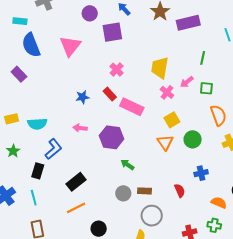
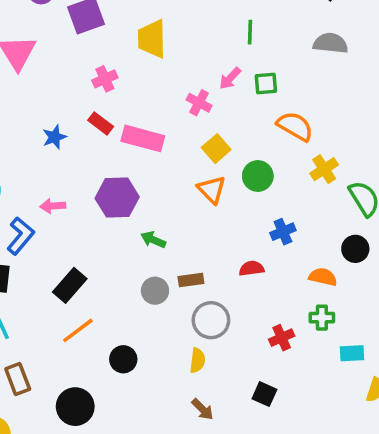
yellow trapezoid: (160, 68) -> (152, 39), moved
pink cross: (117, 70) -> (105, 79), turned 32
orange semicircle: (218, 115) -> (295, 126), turned -30
pink arrow: (80, 128) -> (53, 206), moved
red semicircle: (180, 191) -> (251, 268), turned -64

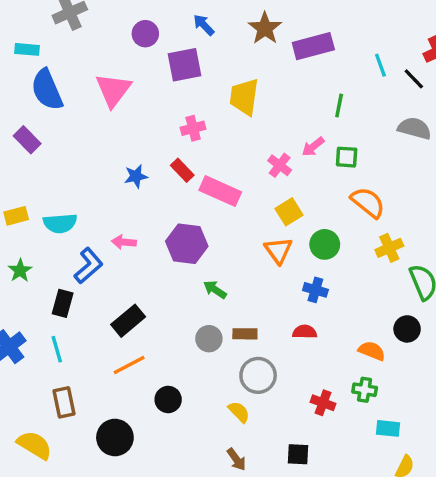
blue cross: (283, 232) -> (315, 290), moved, turned 30
red cross: (282, 338) -> (323, 403), turned 35
yellow semicircle: (197, 360) -> (239, 412), turned -60
black square: (264, 394) -> (298, 454), turned -30

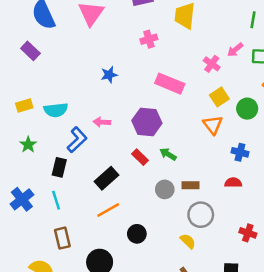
red rectangle: (182, 170) -> (140, 157), moved
green circle: (325, 244) -> (247, 109), moved

